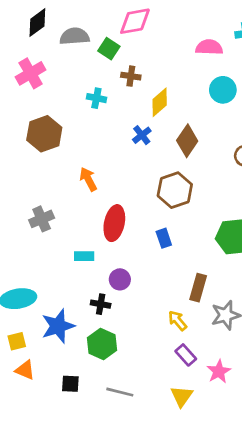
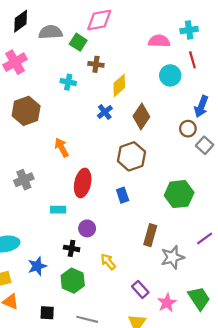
yellow arrow: (178, 321) -> (108, 262), moved
blue star: (58, 326) -> (37, 266), size x0.7

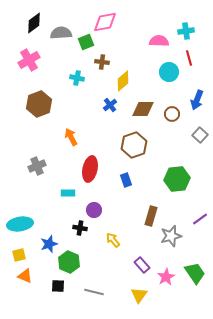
green square: (78, 42) -> (86, 42), turned 35
brown diamond: (141, 116) -> (143, 109), turned 55
brown circle: (188, 129) -> (172, 114), moved
green hexagon: (73, 281) -> (69, 262), moved

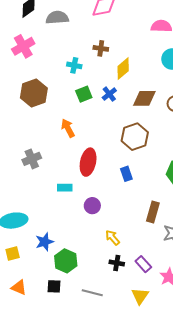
green square: (86, 42) -> (84, 94), moved
black cross: (80, 228) -> (117, 263), moved
orange triangle: (25, 276) -> (19, 287), moved

